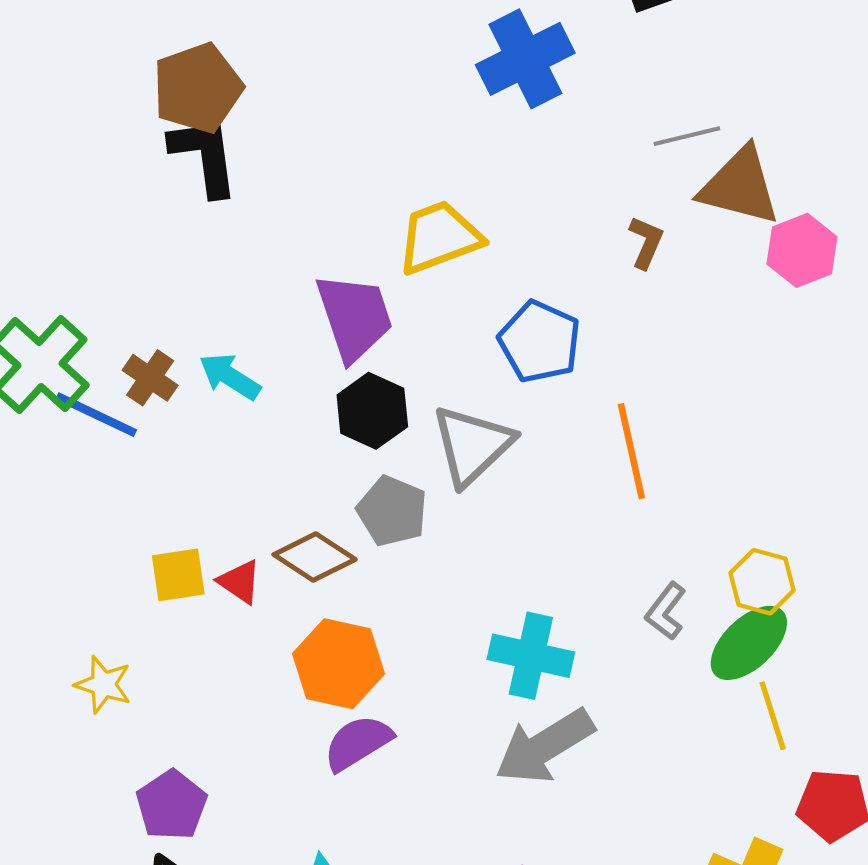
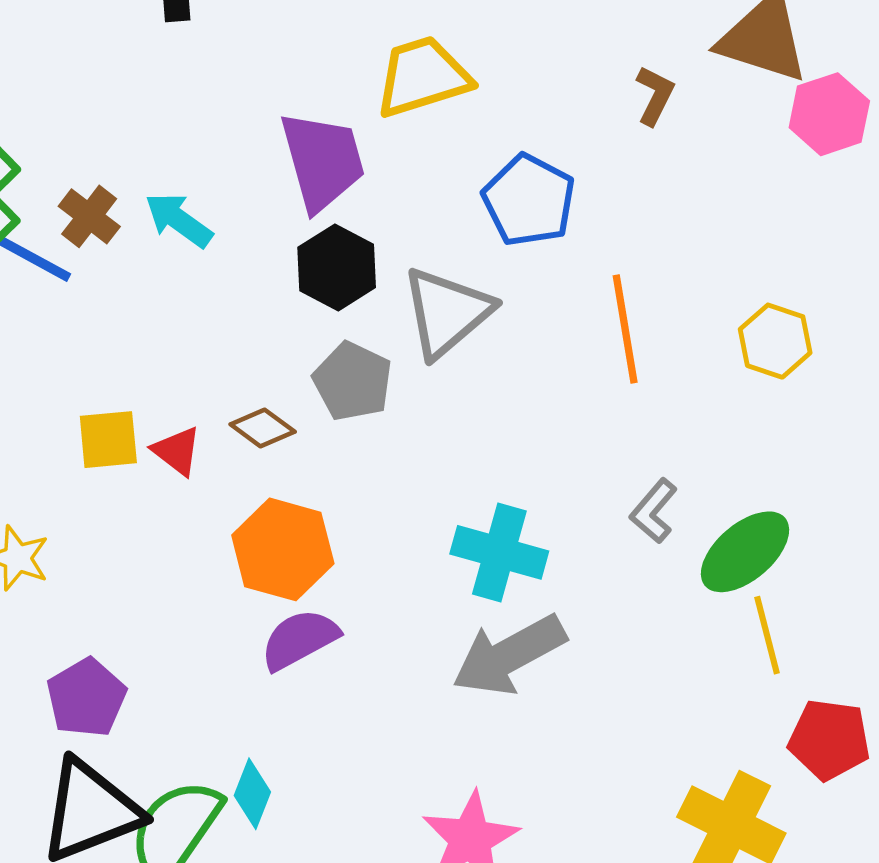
brown diamond: (315, 557) -> (263, 428), size x0.7
yellow hexagon: (762, 582) -> (775, 341), moved

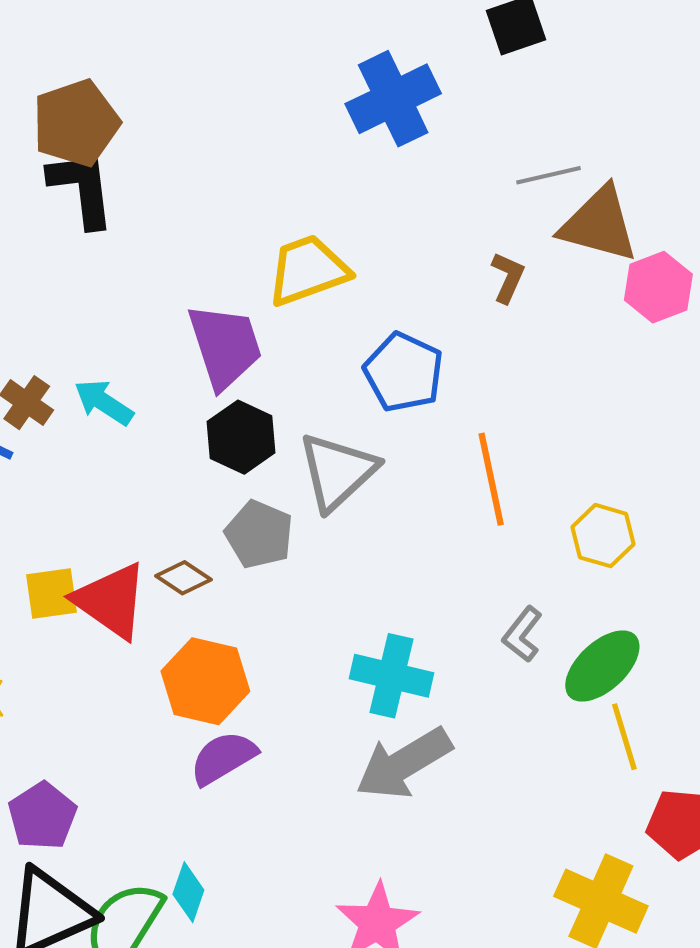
yellow hexagon: (775, 341) -> (603, 536), moved
red triangle: (177, 451) -> (111, 601), size x1.8

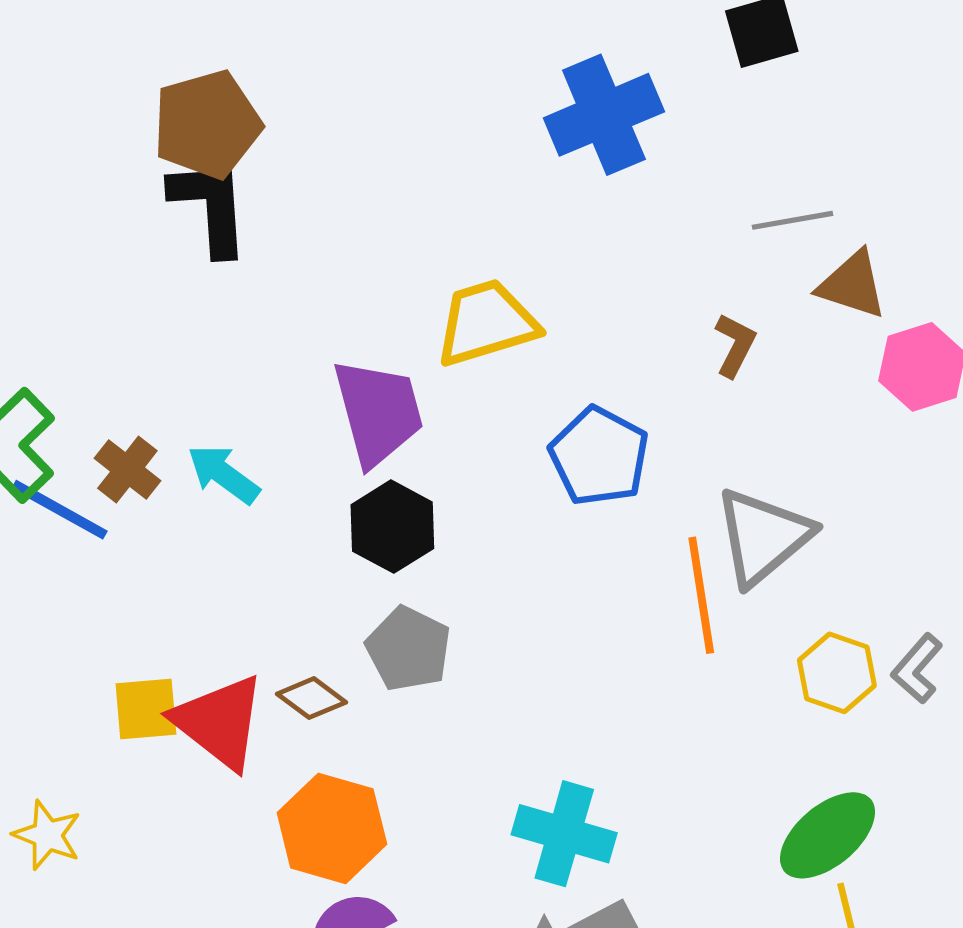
brown triangle: (599, 224) -> (852, 285), size x0.7
gray triangle: (337, 471) -> (763, 537), moved
gray L-shape: (522, 634) -> (917, 669), moved

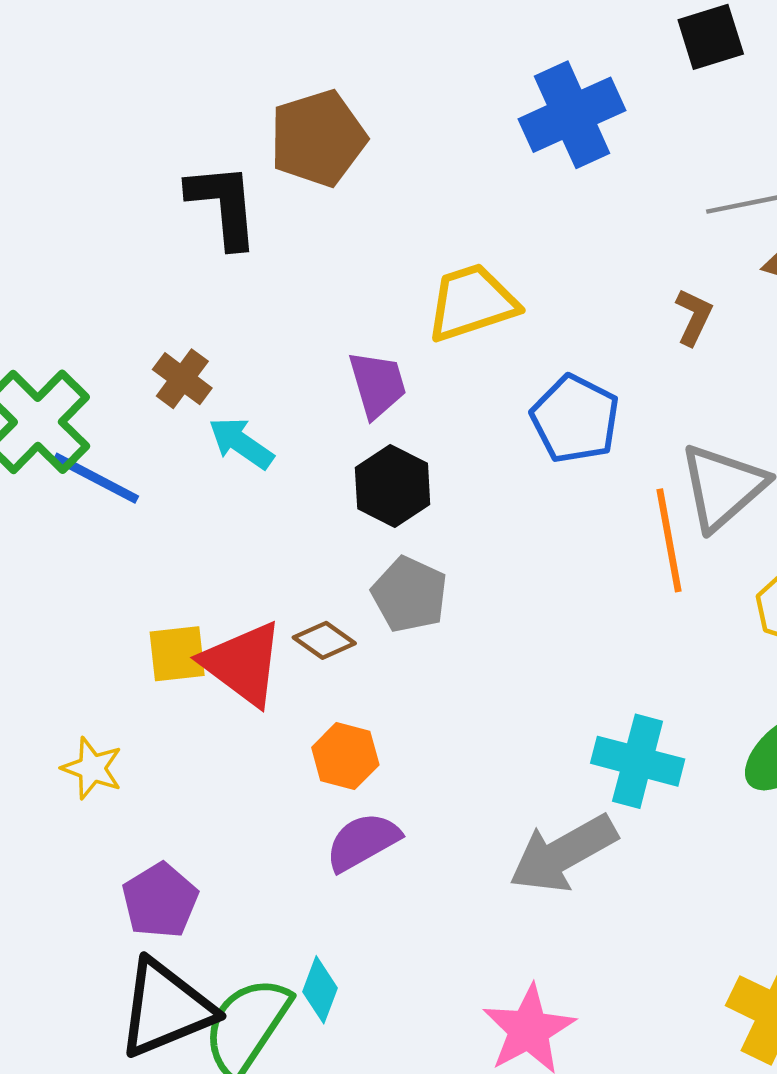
brown pentagon: (207, 124) -> (318, 138), moved
purple trapezoid: (378, 412) -> (377, 384), size x0.7
brown cross: (127, 470) -> (182, 379), moved
orange hexagon: (332, 828) -> (345, 756), size x0.7
cyan cross: (564, 834) -> (638, 761), moved

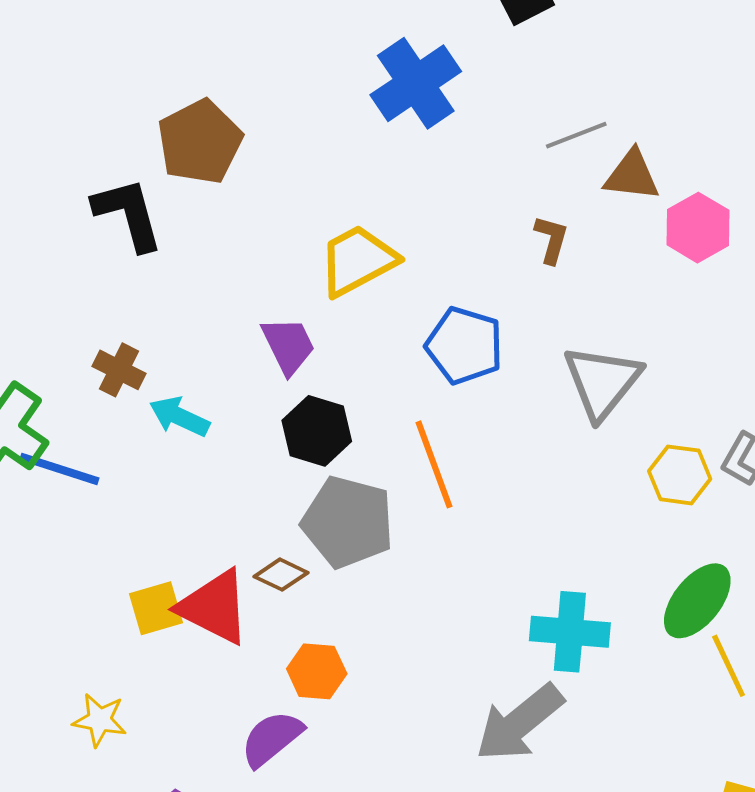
orange line: (669, 540) -> (434, 464), moved
gray pentagon: (410, 594) -> (348, 522), size x1.4
purple semicircle: (363, 842) -> (272, 739), moved

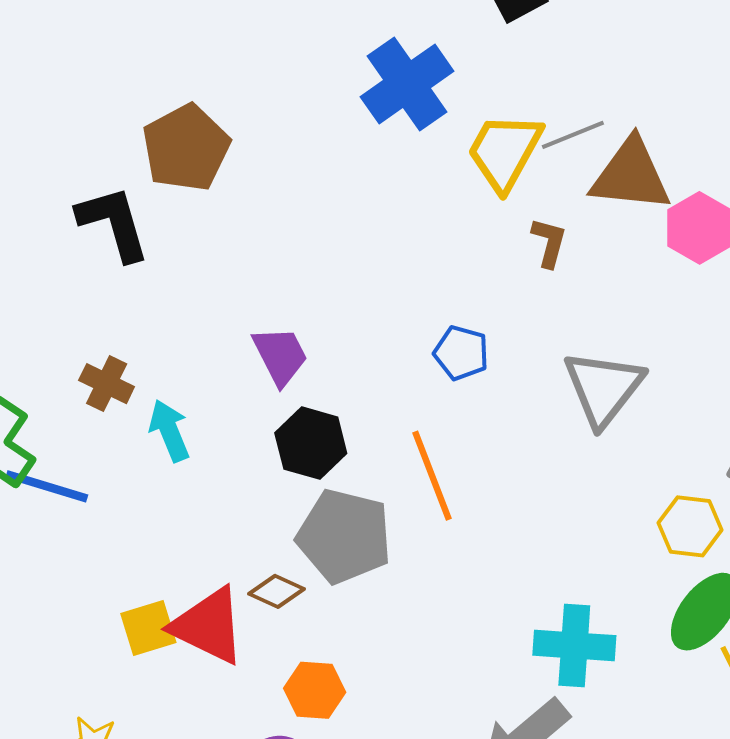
brown triangle: (632, 175) -> (631, 175), size x1.4
yellow trapezoid: (358, 261) -> (505, 152), moved, turned -32
blue pentagon: (464, 345) -> (461, 353), size x0.7
cyan arrow: (179, 417) -> (169, 431), turned 44
yellow hexagon: (680, 475) -> (690, 526), moved

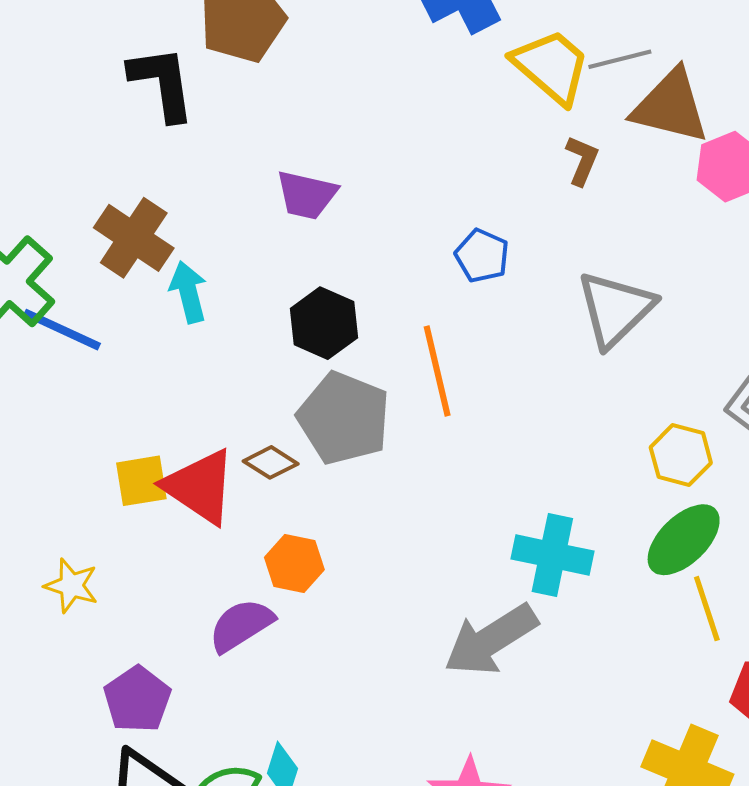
yellow trapezoid: (505, 152) -> (551, 66), turned 94
purple trapezoid: (280, 356) -> (307, 195), moved, turned 122
brown cross: (107, 384) -> (134, 238), size x1.5

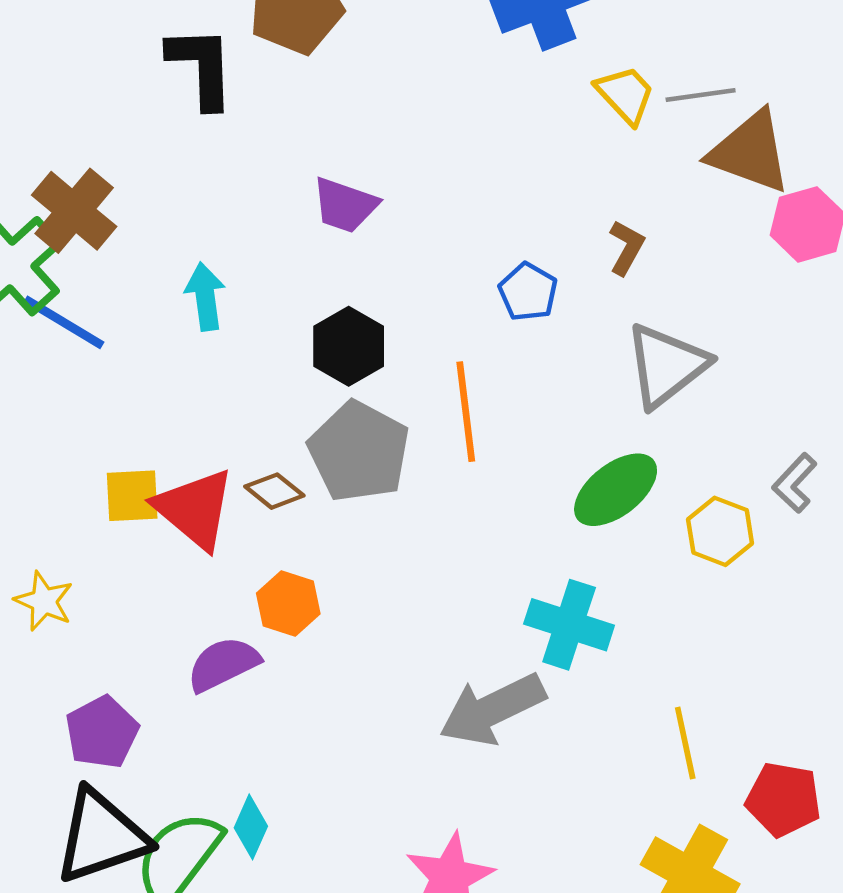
yellow trapezoid: (551, 66) -> (625, 95), size x0.7
brown L-shape: (582, 160) -> (626, 248), moved
brown cross: (134, 238) -> (74, 211), moved
green ellipse: (684, 540) -> (616, 490), moved
yellow line: (707, 609) -> (685, 743), moved

